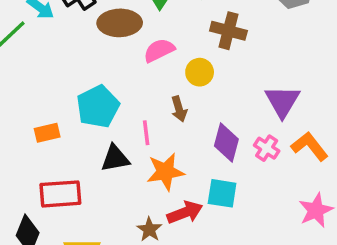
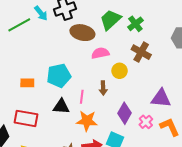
purple triangle: (282, 101) -> (161, 98), turned 50

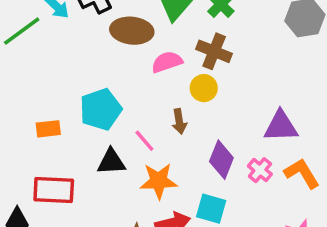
brown cross: (141, 52) -> (214, 51), moved
pink line: (82, 97) -> (144, 141), turned -40

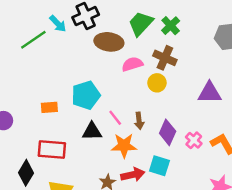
brown arrow: (179, 121) -> (139, 121), moved
purple triangle: (281, 126) -> (210, 93), moved

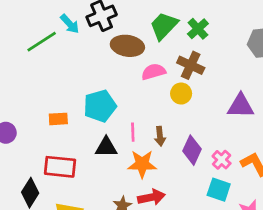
pink line: (115, 118) -> (133, 132), turned 35
cyan square: (159, 166) -> (219, 190), moved

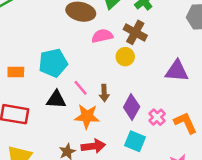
pink line: (133, 132) -> (81, 88), turned -42
cyan square: (219, 190) -> (135, 141), moved

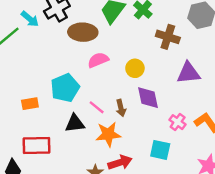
brown cross: (135, 32) -> (168, 37), moved
pink semicircle: (102, 36) -> (98, 60), moved
purple diamond: (132, 107) -> (148, 98), moved, turned -30

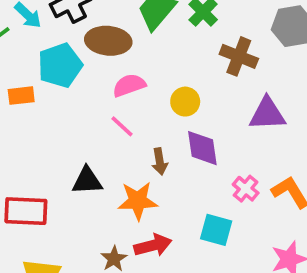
cyan pentagon: (65, 88) -> (60, 65), moved
orange rectangle: (30, 104) -> (21, 96), moved
pink line: (97, 107) -> (122, 126), moved

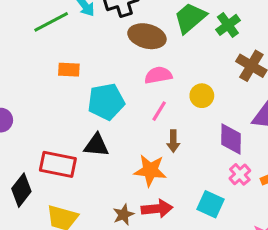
cyan pentagon: (60, 65) -> (106, 102), moved
pink line: (122, 126) -> (159, 111), moved, turned 70
purple diamond: (202, 148) -> (231, 139), moved
black triangle: (87, 181) -> (96, 145), moved

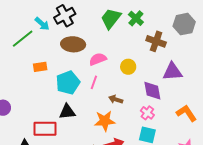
brown ellipse: (147, 36) -> (73, 44), moved
pink line: (159, 111) -> (94, 82), moved
brown arrow: (173, 141) -> (116, 99), turned 120
pink cross: (240, 174) -> (147, 113), moved

